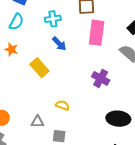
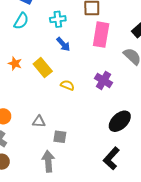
orange star: (11, 49) -> (15, 63), moved
yellow semicircle: (62, 105) -> (67, 85), moved
black ellipse: (118, 119) -> (120, 121), turned -50

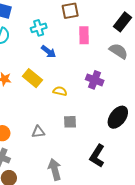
pink rectangle: (101, 35) -> (84, 35), size x0.7
gray square: (60, 137) -> (70, 122), moved
black L-shape: (111, 158) -> (97, 156), moved

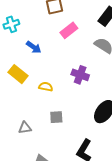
cyan cross: (39, 28) -> (11, 24), moved
pink rectangle: (84, 35) -> (69, 30), turned 54

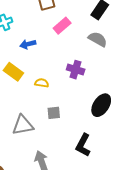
blue arrow: (34, 47) -> (28, 44), turned 133
gray triangle: (25, 128) -> (23, 125), size x1.6

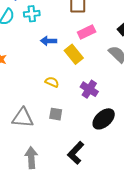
purple cross: (76, 70) -> (89, 89), moved
yellow rectangle: (13, 72) -> (74, 54), moved

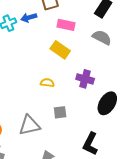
pink rectangle: (87, 32) -> (66, 25), turned 54
blue arrow: (49, 41) -> (29, 18), moved

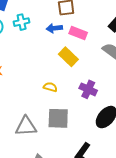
blue arrow: (29, 18) -> (54, 28), moved
gray square: (60, 112) -> (58, 118), size x1.6

